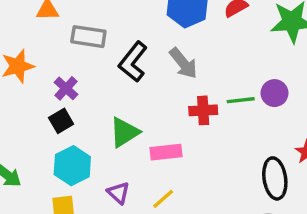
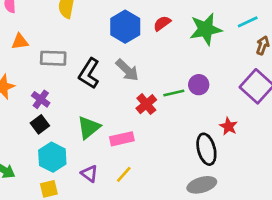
red cross: (203, 110) -> (146, 104), turned -30

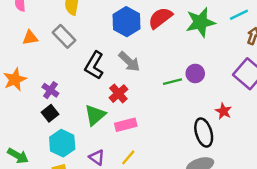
red semicircle: (162, 23) -> (160, 18), size x1.5
gray rectangle: (53, 58) -> (64, 36), moved, turned 45
red cross: (146, 104) -> (118, 94), moved

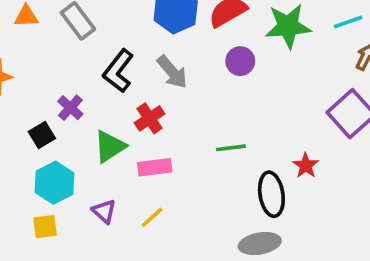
purple circle: (195, 73) -> (240, 61), moved
green line: (173, 82) -> (231, 148), moved
purple cross: (50, 90) -> (70, 108), moved

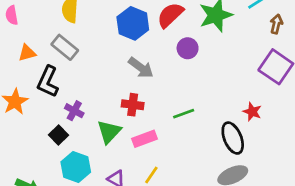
black L-shape: (118, 71) -> (48, 82), moved
red cross: (150, 118) -> (133, 105), turned -35
green line: (231, 148) -> (184, 114), moved

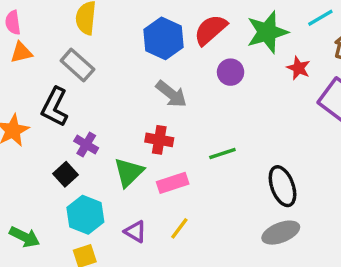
orange triangle: (27, 53) -> (21, 52), moved
red star: (252, 112) -> (299, 68), moved

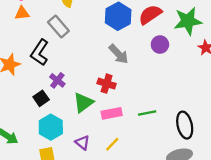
green line: (222, 153) -> (147, 113), moved

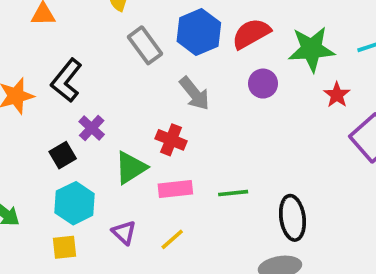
gray rectangle: (58, 27) -> (145, 45), moved

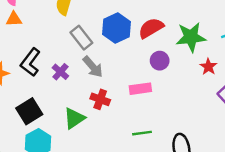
gray arrow: (194, 93) -> (93, 67), moved
purple cross: (92, 128) -> (60, 72), moved
black square: (63, 155) -> (29, 111), size x1.5
pink rectangle: (175, 189) -> (140, 89), moved

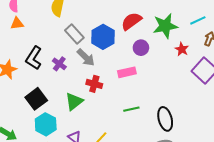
blue hexagon: (117, 28) -> (103, 37), moved

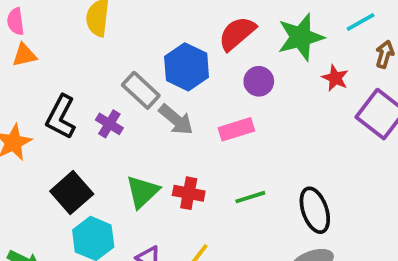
gray rectangle: (74, 34) -> (141, 90), moved
gray arrow: (86, 57) -> (176, 120), moved
red cross: (94, 84) -> (189, 193), moved

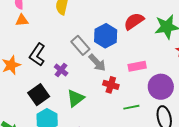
purple circle: (259, 81) -> (161, 87), moved, size x1.6
purple cross: (109, 124) -> (61, 70), moved
pink rectangle: (236, 129) -> (137, 66), moved
red cross: (189, 193) -> (111, 85), moved

